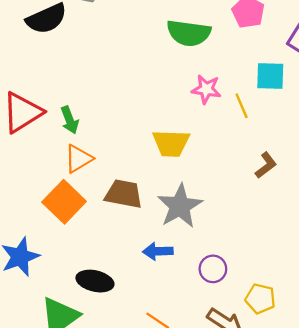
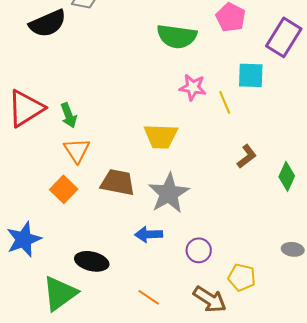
orange triangle: (78, 159) -> (77, 150), turned -32
orange square: (64, 202) -> (64, 189), size x0.7

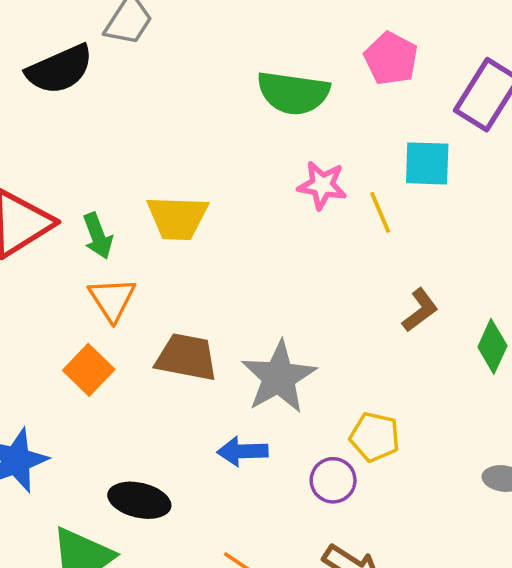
yellow trapezoid: (161, 136) -> (177, 218), moved
yellow pentagon: (242, 277) -> (375, 437), moved

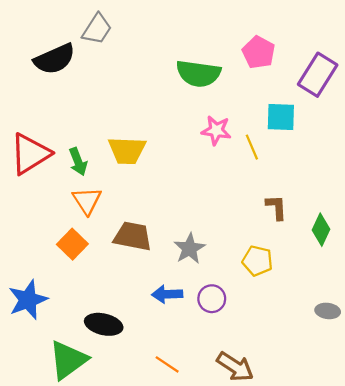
brown L-shape: (420, 310) -> (276, 207), turned -56
gray star: (279, 377) -> (189, 249), size x0.7
yellow pentagon: (375, 437) -> (257, 261), moved
purple circle: (333, 480) -> (212, 299), moved

